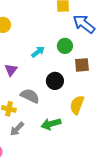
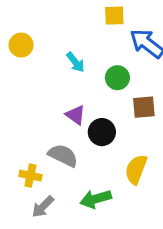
cyan arrow: (38, 52) -> (75, 62), moved, turned 88
purple triangle: (11, 70) -> (75, 115), moved, turned -32

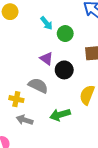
green circle: (117, 78) -> (65, 34), moved
gray arrow: (43, 207) -> (25, 120), turned 63

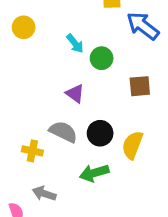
black circle: (64, 70) -> (100, 133), moved
gray arrow: (25, 120) -> (44, 194), moved

